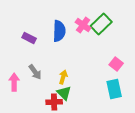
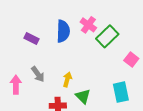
green rectangle: (101, 24) -> (107, 36), moved
pink square: (116, 64) -> (131, 60), moved
green triangle: (64, 93) -> (83, 96), moved

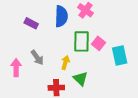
green rectangle: (107, 36) -> (81, 41), moved, turned -45
pink square: (131, 60) -> (99, 43), moved
cyan rectangle: (121, 92) -> (120, 56), moved

